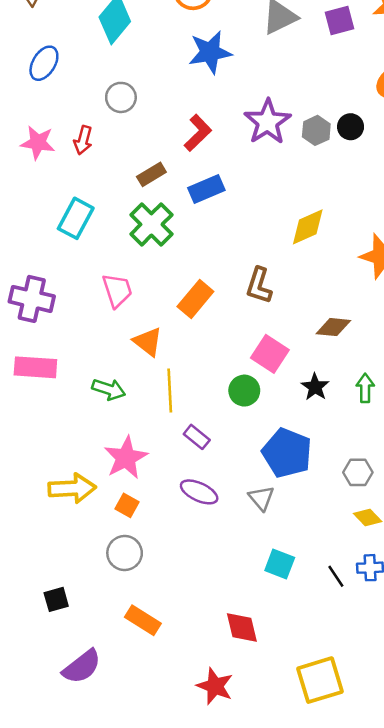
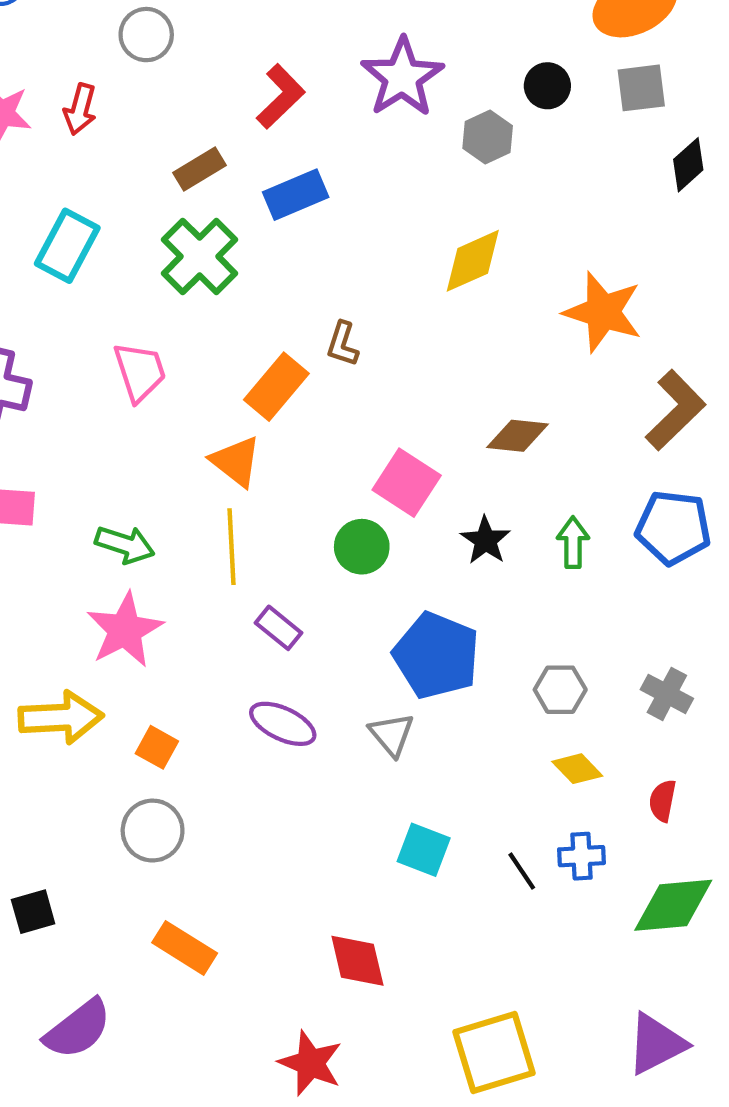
gray hexagon: (316, 130) -> (488, 137), moved
brown L-shape: (259, 286) -> (343, 344), moved, size x0.7
orange triangle: (148, 342) -> (236, 461), moved
pink star: (126, 458) -> (125, 630), moved

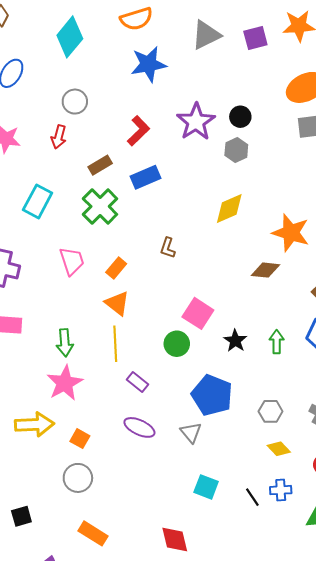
black circle: (547, 86) -> (240, 117), moved
red arrow: (80, 109) -> (59, 137), moved
orange rectangle: (276, 387) -> (116, 268), moved, size x0.7
brown diamond: (518, 436) -> (266, 270), moved
green arrow: (125, 545) -> (65, 343), turned 68

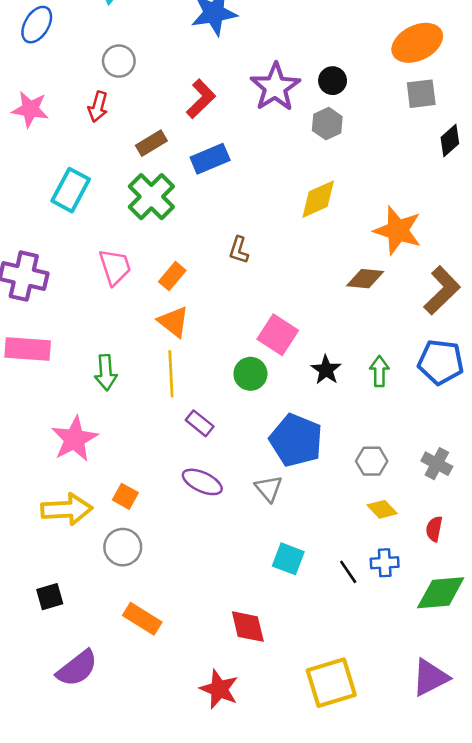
pink star: (65, 383) -> (75, 439), moved
yellow arrow: (34, 424) -> (67, 509), moved

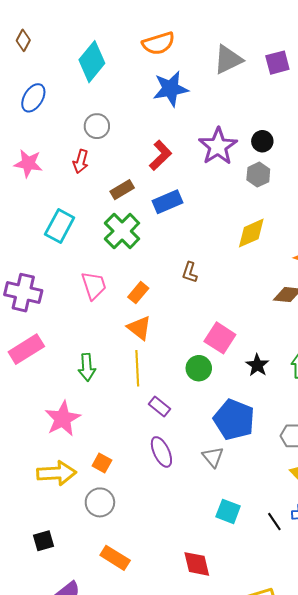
pink rectangle: (28, 349) -> (26, 349), turned -36
purple ellipse: (202, 482) -> (161, 452), turned 40

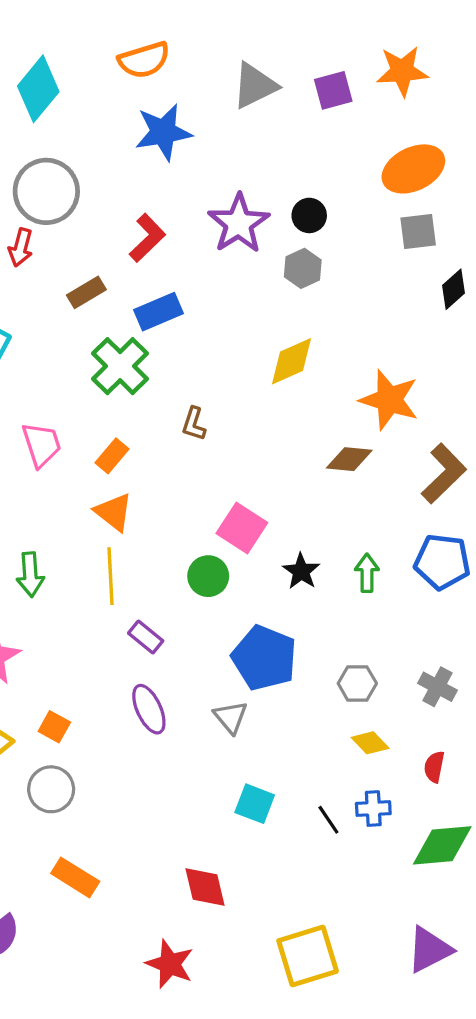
gray circle: (97, 126) -> (46, 191), size x1.6
green cross: (122, 231) -> (120, 366), moved

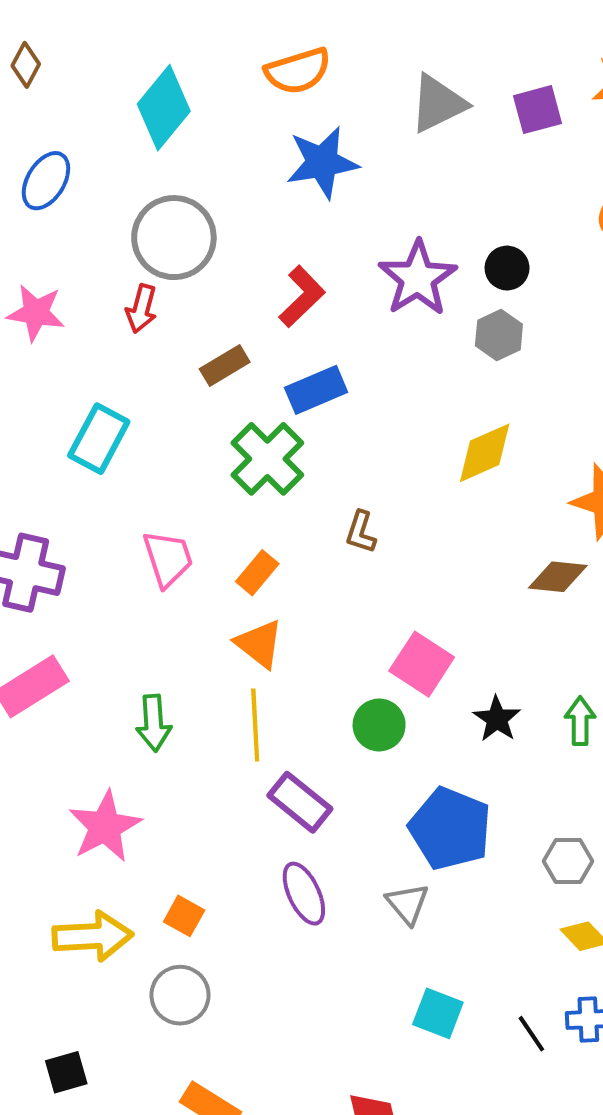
purple rectangle: (146, 637) -> (300, 802), size x1.4

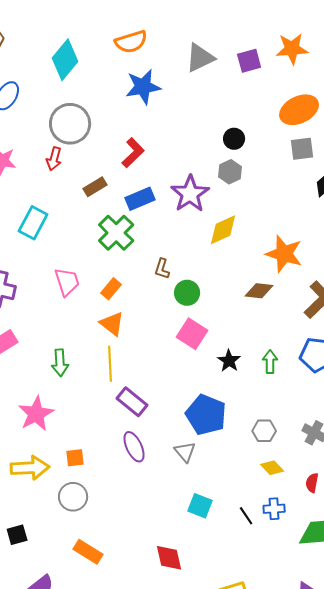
purple star: (418, 278) -> (190, 194), moved
green circle: (379, 725) -> (187, 293), moved
orange square: (184, 916) -> (75, 458), turned -36

